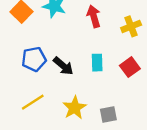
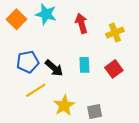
yellow line: (33, 102) -> (36, 90), moved

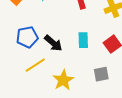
gray square: (95, 112) -> (101, 74), moved

